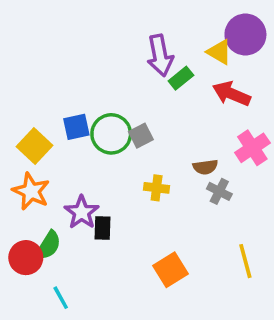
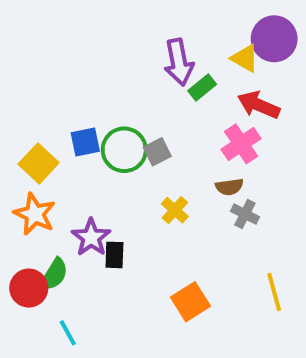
pink cross: (252, 148) -> (241, 144), moved
yellow cross: (157, 188) -> (175, 210), turned 35

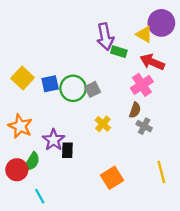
green rectangle: (202, 87) -> (119, 52), turned 56
yellow square: (39, 163) -> (23, 78), moved
brown semicircle: (229, 187) -> (135, 110), turned -63

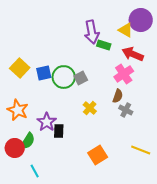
yellow line: (161, 172) -> (141, 150), turned -54

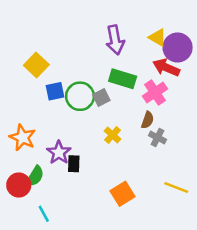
purple circle: (141, 20) -> (178, 47), moved
green rectangle: (104, 45) -> (123, 79), moved, size x1.5
yellow square: (20, 68) -> (36, 65), moved

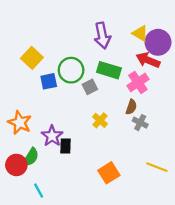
green circle: (80, 96) -> (71, 70), moved

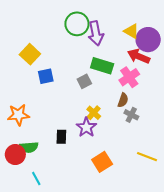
green circle: (71, 70) -> (77, 24), moved
orange star: (20, 123) -> (18, 115), turned -30
purple star: (52, 136) -> (86, 127), moved
green semicircle: (31, 157) -> (29, 147), turned 54

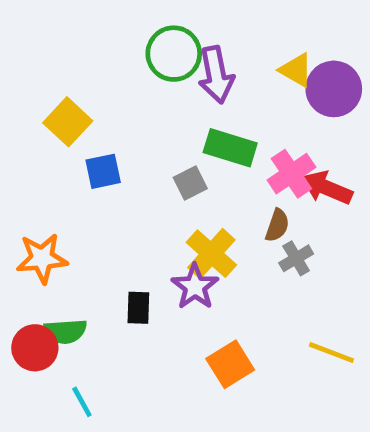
red arrow: (139, 56) -> (327, 188), moved
yellow cross: (94, 113) -> (211, 254), size x1.5
gray cross: (131, 115) -> (296, 258), turned 32

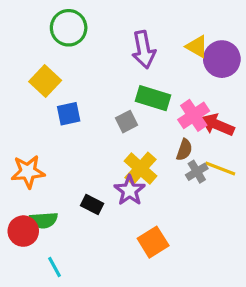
green circle: (174, 54) -> (69, 28), moved
black rectangle: (138, 308) -> (92, 204), turned -65
yellow line: (331, 353) -> (220, 169), moved

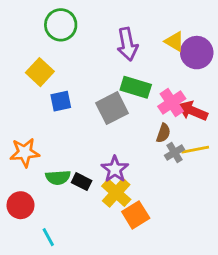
gray square: (126, 122) -> (112, 108), size x1.6
yellow cross: (141, 169) -> (116, 193), moved
yellow line: (220, 169) -> (195, 150), turned -32
green semicircle: (44, 220) -> (58, 177), moved

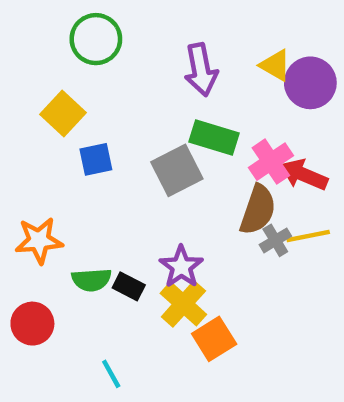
brown semicircle: (163, 133) -> (258, 210), size x1.6
cyan line: (48, 237) -> (111, 374), moved

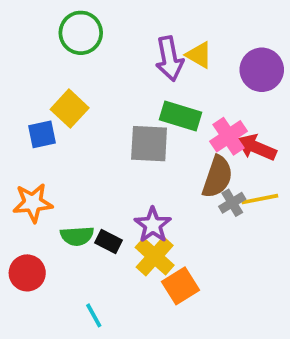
yellow triangle: (275, 65) -> (199, 55), moved
yellow square: (63, 113) -> (70, 109), moved
blue square: (96, 159) -> (42, 134), moved
gray square: (177, 170) -> (149, 144), turned 30

